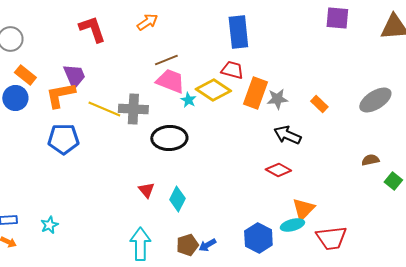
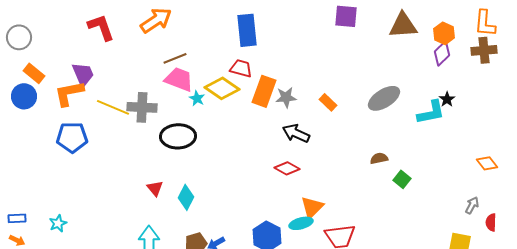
orange arrow: (147, 22) -> (156, 20), size x1.5

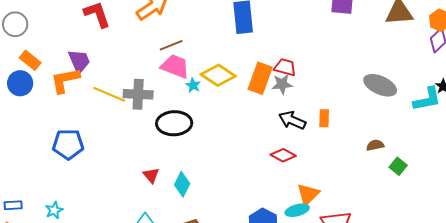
red trapezoid: (241, 68) -> (285, 67), moved
gray ellipse: (384, 98) -> (380, 85), turned 56
orange rectangle: (328, 102) -> (324, 118), moved, turned 48
blue pentagon: (72, 137) -> (68, 144), moved

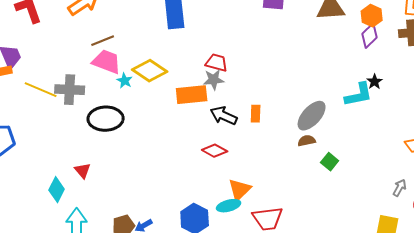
orange rectangle: (260, 78) -> (192, 95), moved, turned 64
gray ellipse: (380, 85) -> (312, 116), moved, turned -72
cyan diamond: (182, 184) -> (57, 190), moved

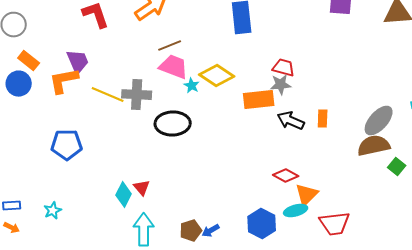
brown semicircle: (307, 141) -> (374, 146), size x1.8
red diamond: (215, 151) -> (286, 176), moved
red triangle: (83, 171) -> (142, 188), moved

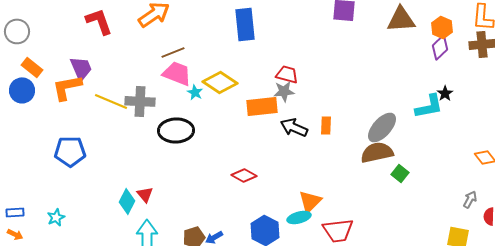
red diamond: (286, 176) -> (244, 175), moved

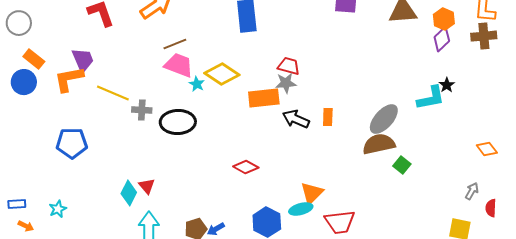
gray cross: (140, 101) -> (142, 110), moved, size x0.7
orange arrow: (15, 234) -> (26, 226), moved

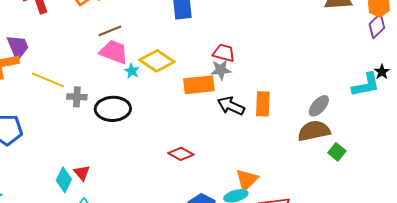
orange rectangle: (328, 117) -> (263, 104), size x1.4
gray ellipse: (384, 119) -> (319, 106), size x0.7

